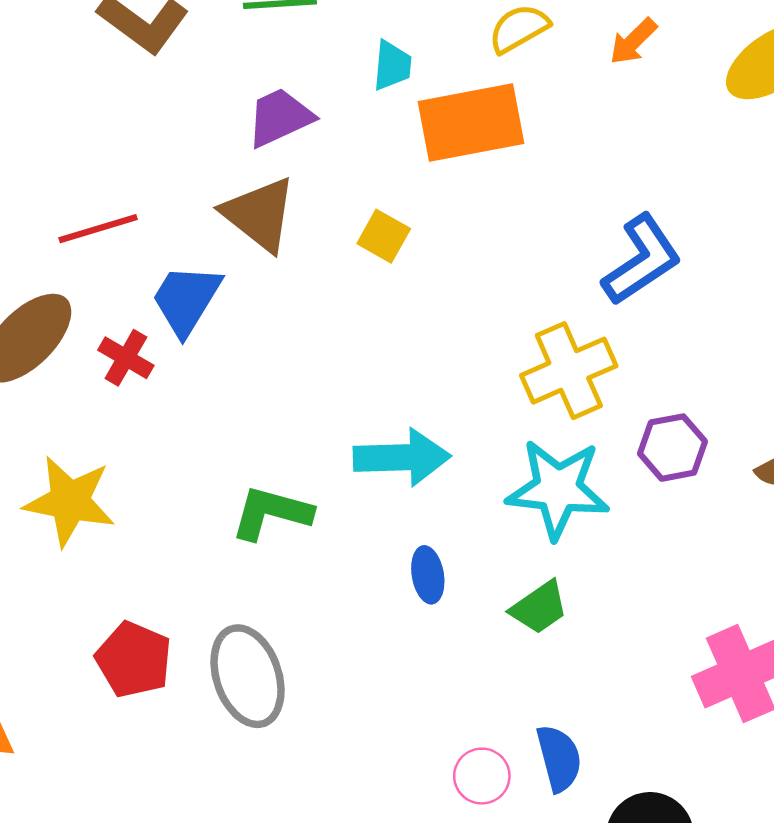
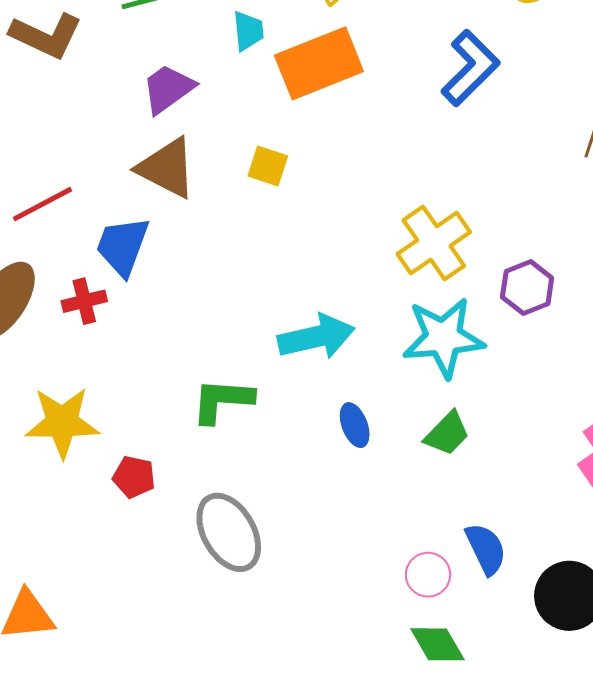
blue L-shape: (642, 260) -> (470, 68), moved
red cross: (126, 358) -> (84, 301), turned -33
red pentagon: (134, 660) -> (134, 477), moved, size x0.7

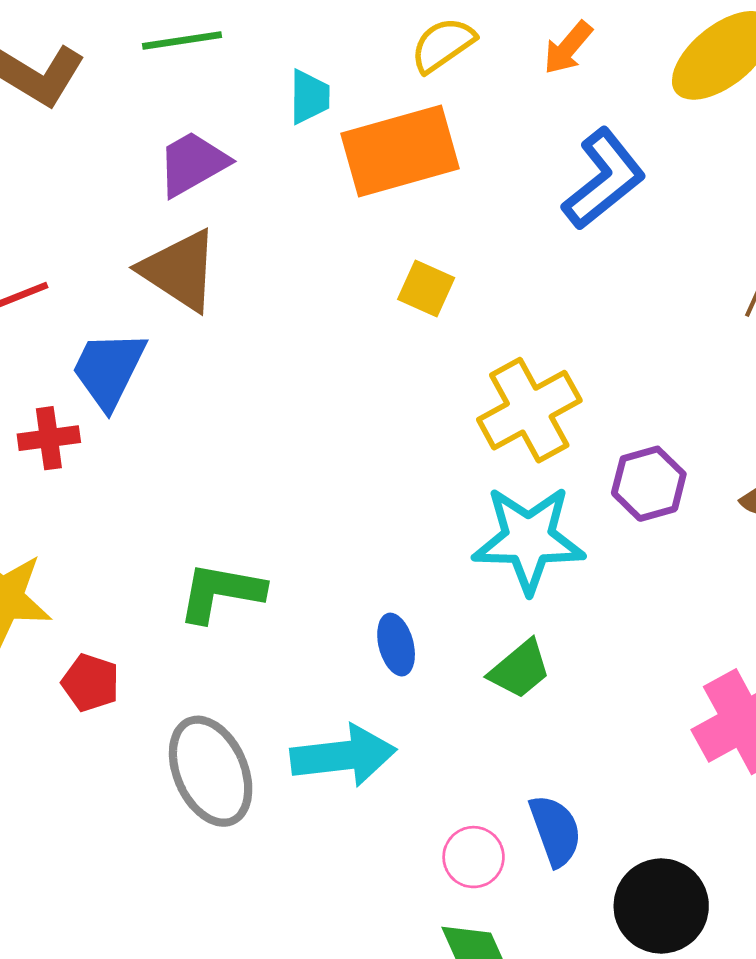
yellow square: (268, 166) -> (426, 289), moved
cyan arrow: (316, 337) -> (343, 756), moved

